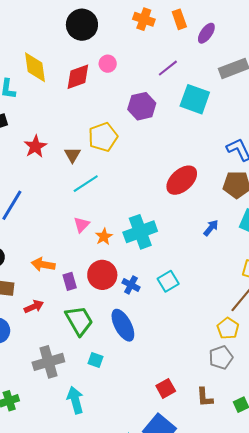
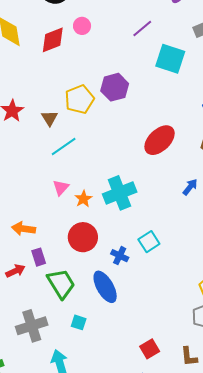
purple hexagon: (142, 106) -> (115, 87), moved
purple rectangle: (70, 281) -> (39, 257), moved
blue cross: (131, 285) -> (120, 256), moved

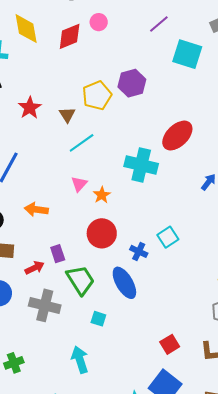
cyan cross: (120, 193) -> (141, 165), moved, turned 36
orange arrow: (24, 229) -> (36, 210), moved
gray cross: (32, 326) -> (45, 305), moved, turned 32

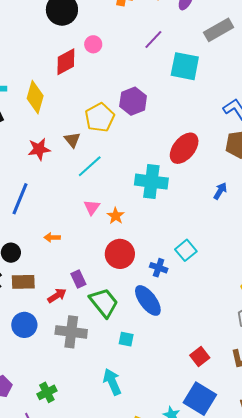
yellow diamond: (26, 29) -> (35, 97), moved, turned 32
red star: (30, 108) -> (39, 149), moved, turned 30
orange arrow: (36, 210) -> (52, 237), size x0.7

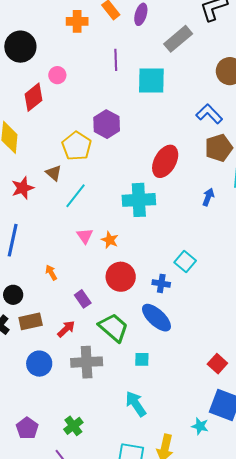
purple line: (153, 40) -> (116, 60), turned -35
orange arrow: (52, 237) -> (51, 273), turned 70
purple rectangle: (78, 279) -> (83, 299), moved

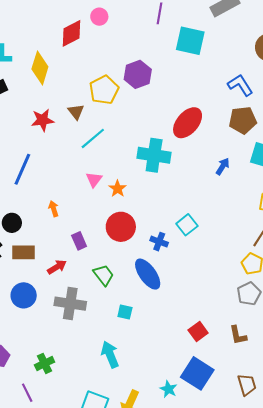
green trapezoid: (114, 327) -> (104, 275), size x0.7

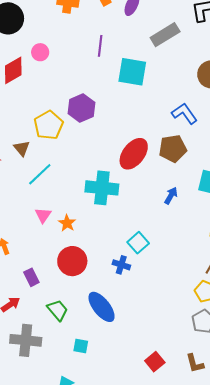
brown pentagon: (243, 120) -> (173, 149), moved
cyan square: (187, 225) -> (138, 243), moved
blue cross: (159, 242) -> (121, 265), moved

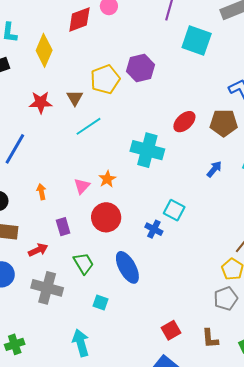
red ellipse: (134, 154) -> (184, 122), size x0.7
pink triangle: (43, 215) -> (82, 186), moved
cyan square: (138, 243) -> (174, 210), turned -30

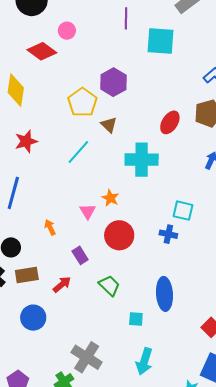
red diamond: (79, 20) -> (42, 51), turned 72
brown triangle: (75, 98) -> (109, 125), moved
blue ellipse: (127, 267) -> (164, 294), moved, turned 40
gray cross: (47, 288) -> (87, 357), moved, turned 32
cyan arrow: (81, 343) -> (144, 361), moved, turned -132

